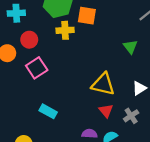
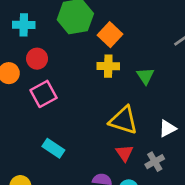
orange square: (87, 16) -> (110, 35), turned 30
yellow cross: (65, 30) -> (108, 66), moved
green triangle: (130, 47) -> (145, 76), moved

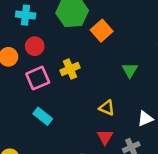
yellow cross: (108, 66) -> (70, 69), moved, turned -30
yellow triangle: (123, 120) -> (107, 108), size x0.6
cyan rectangle: (53, 148) -> (43, 116), moved

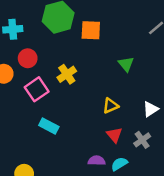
orange square: (102, 31) -> (91, 30), turned -35
yellow triangle: (107, 108) -> (110, 106), turned -35

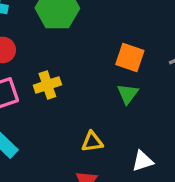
orange square: (91, 30) -> (130, 58), moved

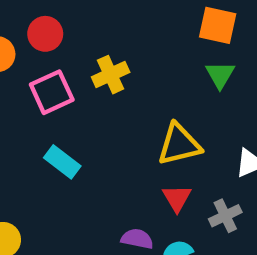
yellow triangle: (92, 142) -> (179, 144), size x1.5

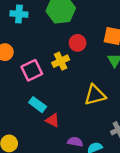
red circle: (45, 34) -> (78, 43), moved
red triangle: (177, 198) -> (53, 120), moved, turned -32

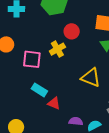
pink square: (32, 70) -> (32, 59), turned 36
yellow triangle: (95, 95) -> (91, 78), turned 40

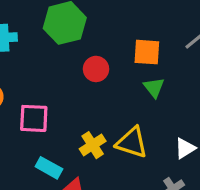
yellow cross: (57, 49) -> (93, 145), moved

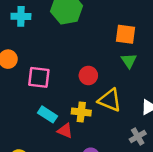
red circle: (96, 69) -> (88, 75), moved
yellow cross: (93, 145) -> (81, 112), moved, turned 36

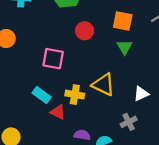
red circle: (88, 75) -> (85, 31), moved
pink square: (39, 77) -> (53, 59), moved

